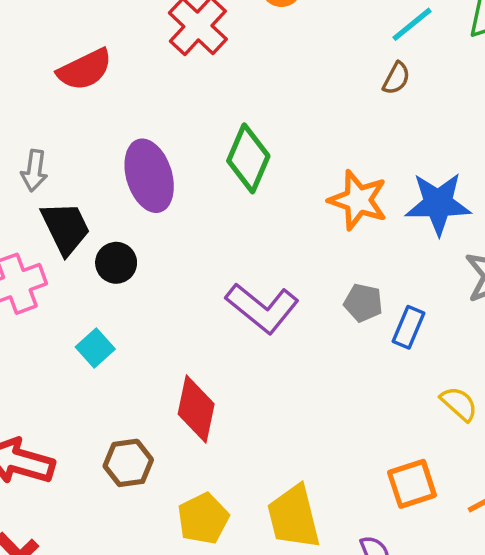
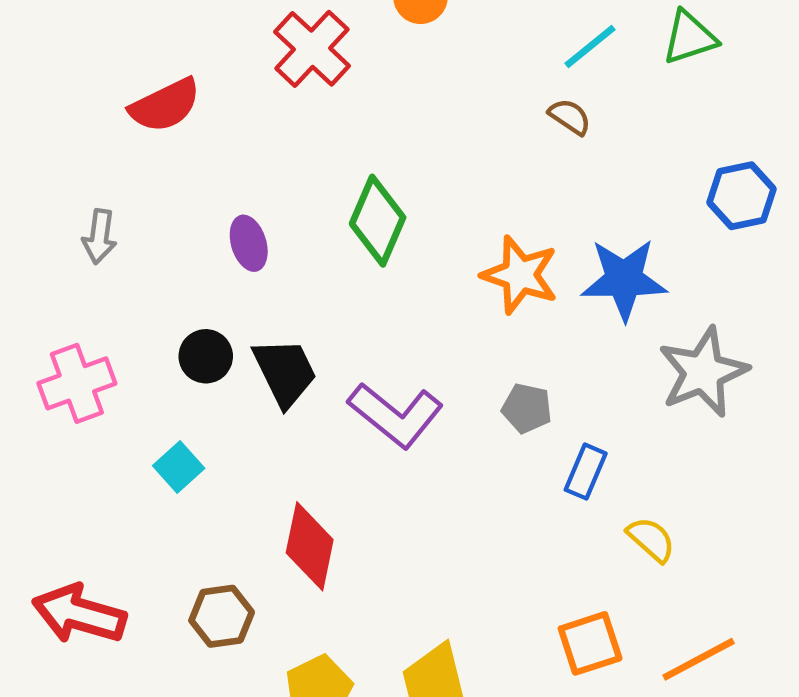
brown semicircle: (396, 78) -> (570, 117), turned -84
purple ellipse: (149, 176) -> (249, 243), size x0.6
black trapezoid: (66, 228) -> (285, 372), moved
blue rectangle: (409, 327) -> (586, 472), moved

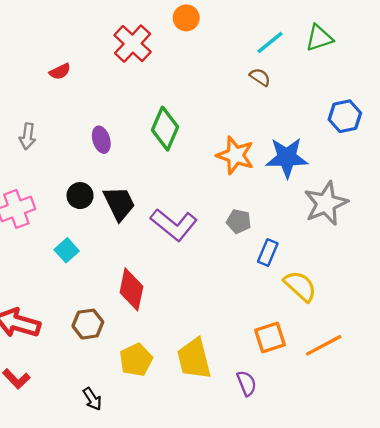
red semicircle: (165, 105) -> (60, 72), size x0.6
yellow semicircle: (651, 539) -> (300, 286), size x1.4

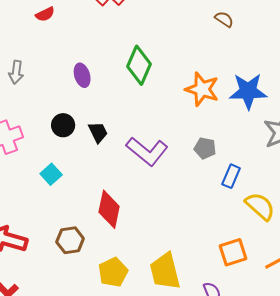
black trapezoid: (119, 203) -> (98, 132), size x0.7

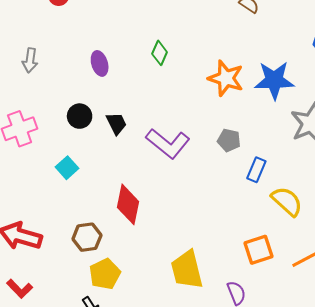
green diamond: (139, 65) -> (160, 53), size x0.6
yellow pentagon: (113, 272) -> (105, 274), moved

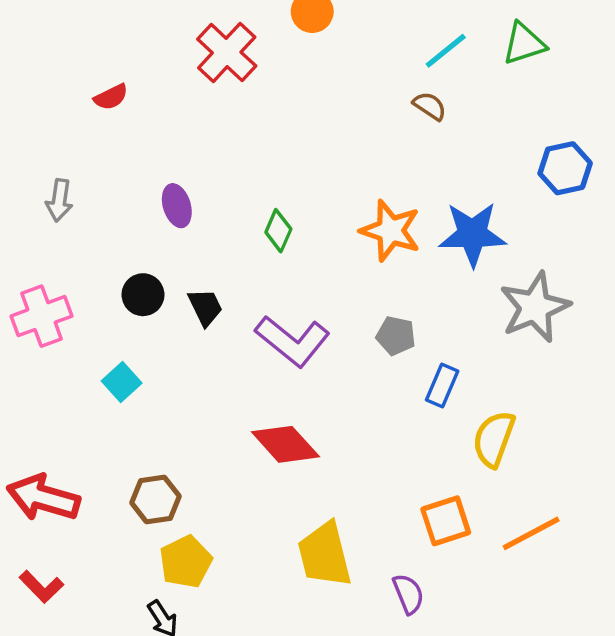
green diamond: (160, 53) -> (278, 231), moved
yellow semicircle: (287, 201) -> (494, 439), turned -112
red diamond: (128, 204) -> (285, 444), moved, turned -54

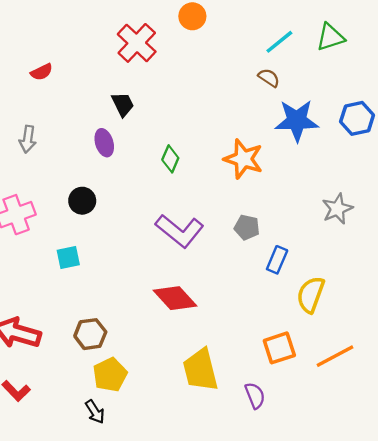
red semicircle: (111, 97) -> (42, 72), moved
blue star: (472, 234) -> (297, 121), moved
black trapezoid: (205, 307) -> (123, 104), moved
gray star: (535, 307) -> (337, 209), size x0.7
cyan square: (122, 382) -> (68, 257), turned 30

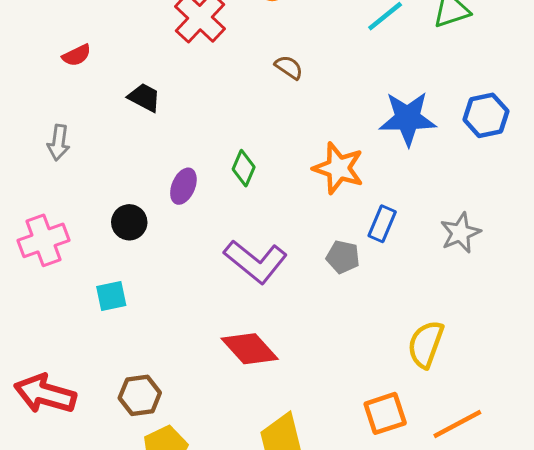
brown semicircle: (269, 78) -> (289, 67), moved
black trapezoid: (123, 104) -> (144, 97), moved, turned -36
purple ellipse: (104, 143) -> (183, 186), moved, turned 40
blue rectangle: (277, 260) -> (382, 224), moved

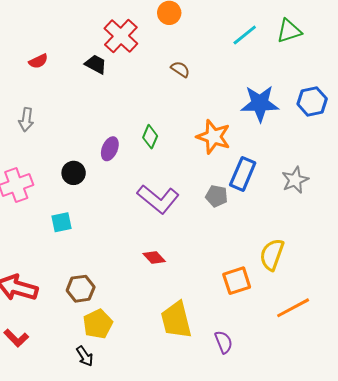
black trapezoid: (144, 97) -> (96, 64), moved
blue rectangle: (382, 224) -> (243, 174), size x1.4
red diamond: (250, 349) -> (154, 257), size x0.6
orange square: (385, 413) -> (237, 281), moved

